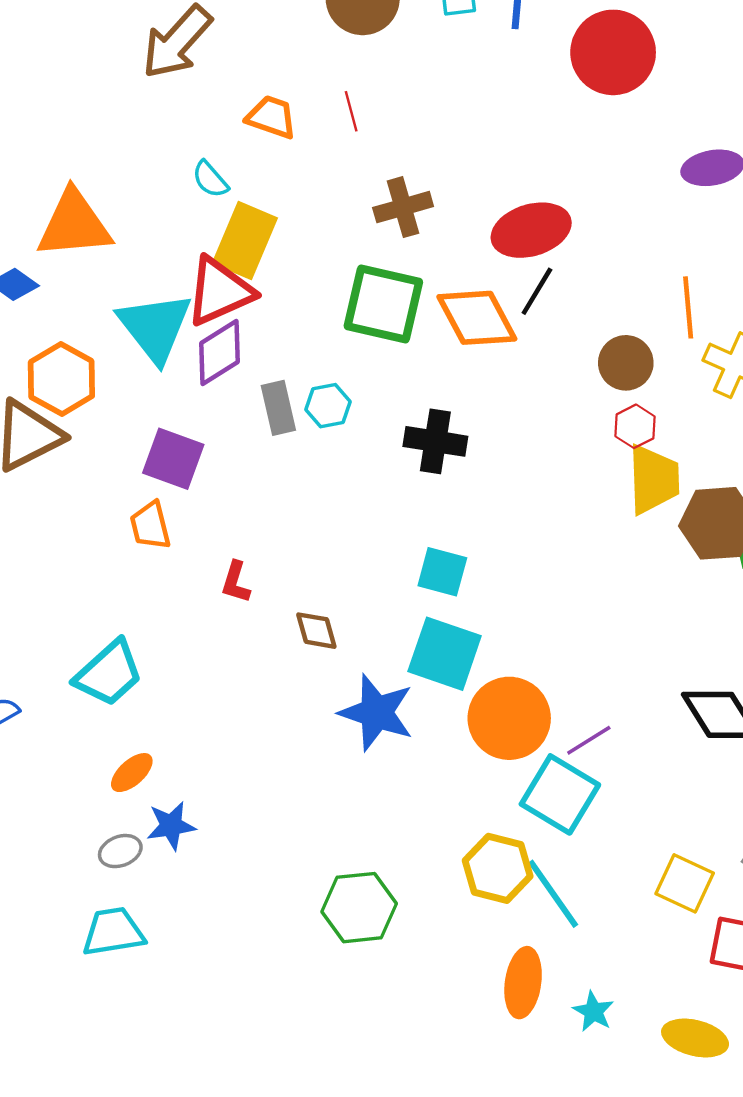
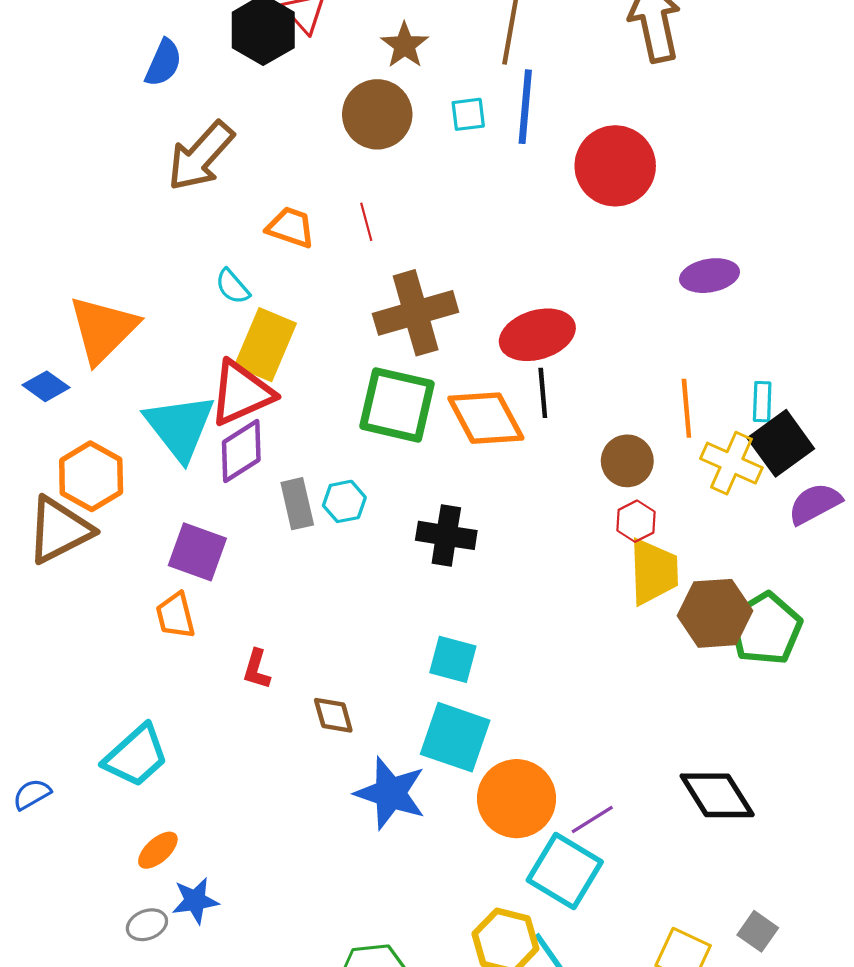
brown cross: (403, 207) -> (416, 313), size x1.5
orange triangle: (74, 224) -> (103, 329), turned -40
black line: (537, 291) -> (543, 393), turned -36

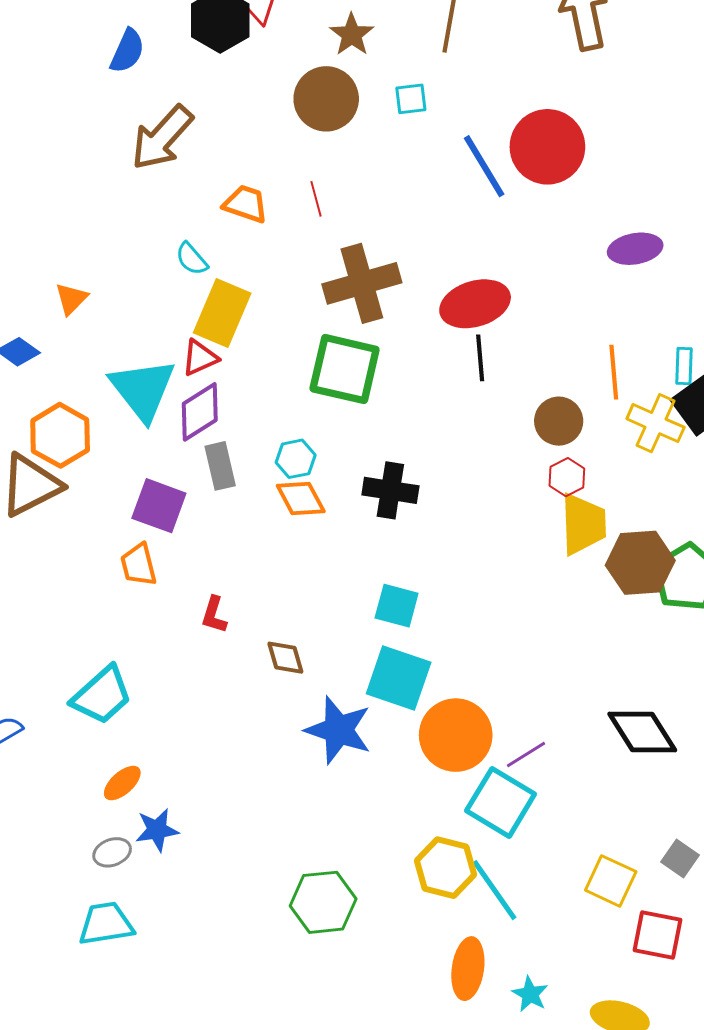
blue line: (525, 107) -> (484, 166), moved, turned -36
orange triangle: (103, 329) -> (71, 299), size x0.5
red triangle: (241, 393) -> (200, 358), size x0.6
orange diamond: (486, 418) -> (301, 499), moved, size x0.7
gray rectangle: (297, 504) -> (220, 466), moved

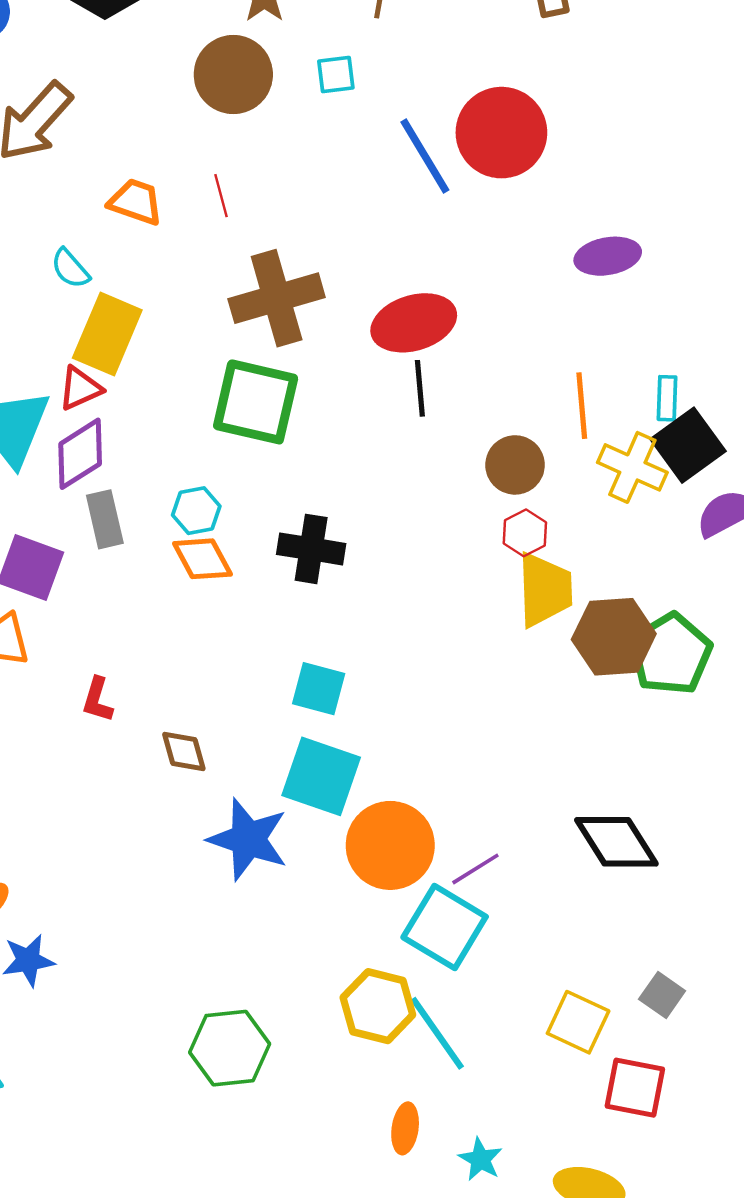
orange ellipse: (468, 969) -> (405, 1128), size x0.7

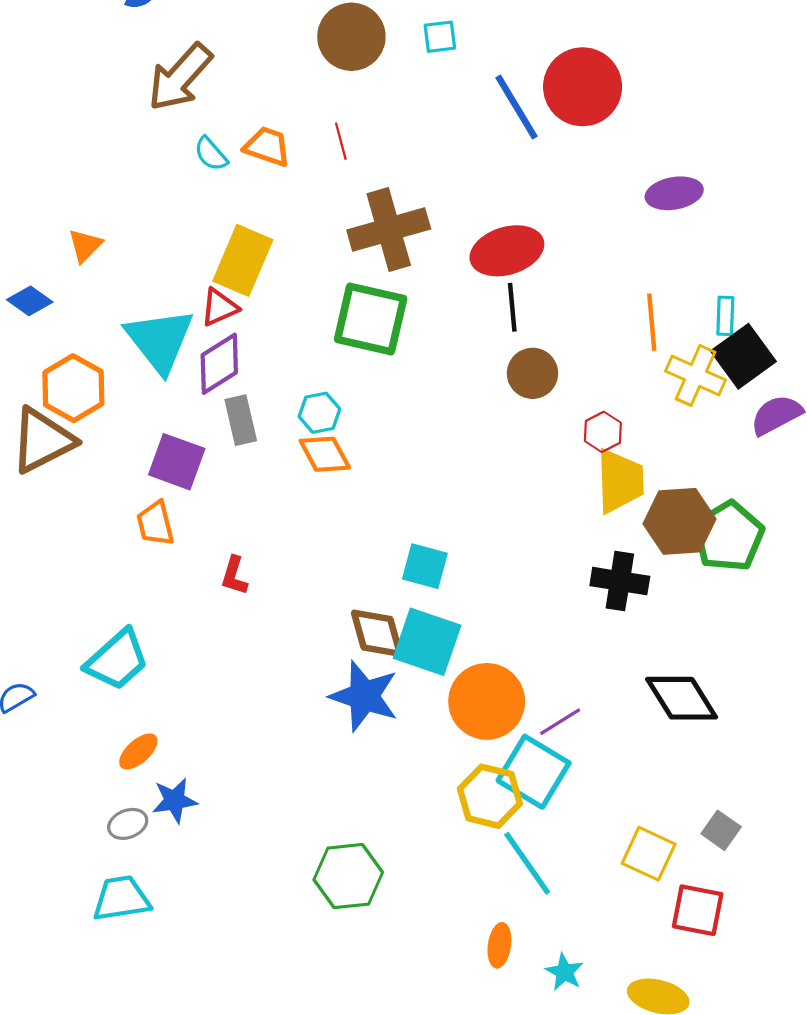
cyan semicircle: (70, 268) -> (211, 154), moved
brown circle: (515, 465) -> (532, 373), moved
black cross: (311, 549) -> (620, 581), moved
brown diamond: (184, 752) -> (377, 633), moved, size x1.4
yellow hexagon: (378, 1006) -> (490, 796), moved

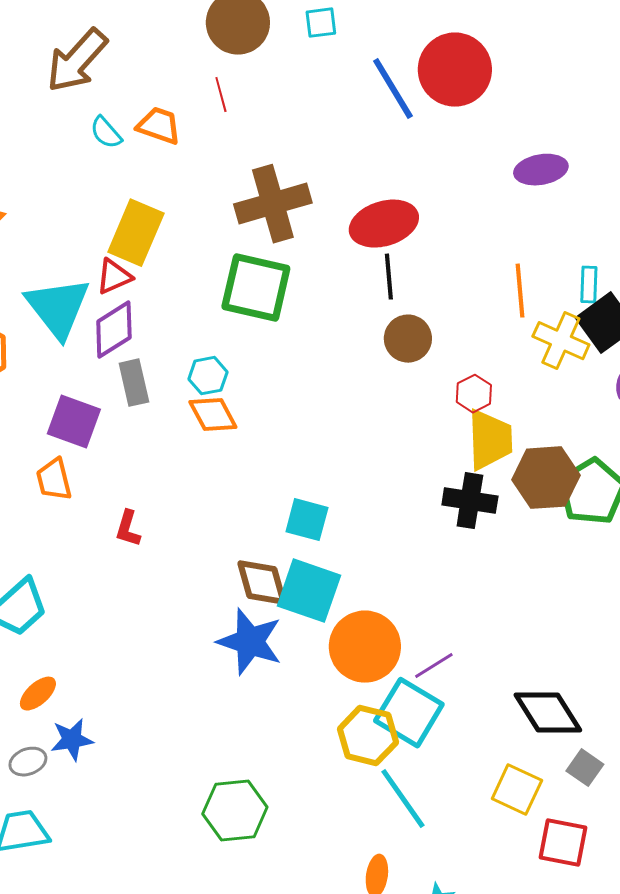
red line: (341, 141) -> (221, 95), moved
black cross: (620, 581) -> (470, 501), moved
black diamond: (682, 698) -> (548, 713), moved

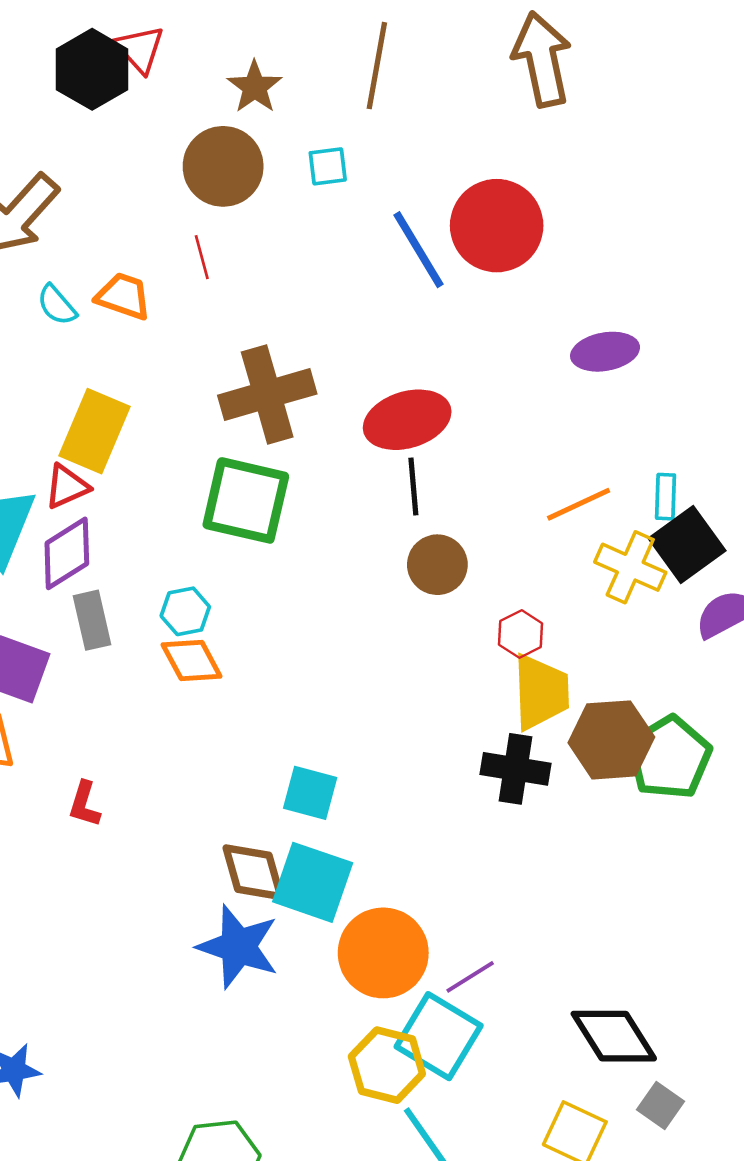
orange line: (520, 291) -> (579, 504), turned 70

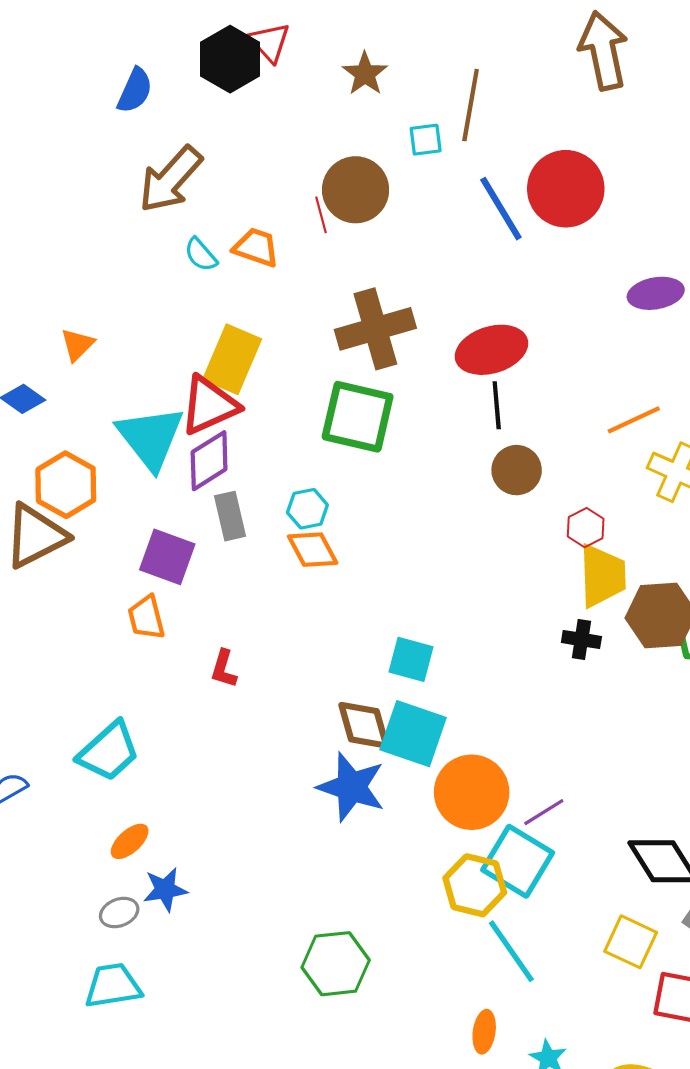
brown line: (377, 66) -> (471, 105), moved
brown circle: (223, 166) -> (356, 190), moved
red triangle: (67, 487) -> (209, 405), size x1.6
black cross: (516, 769) -> (581, 640), size x0.7

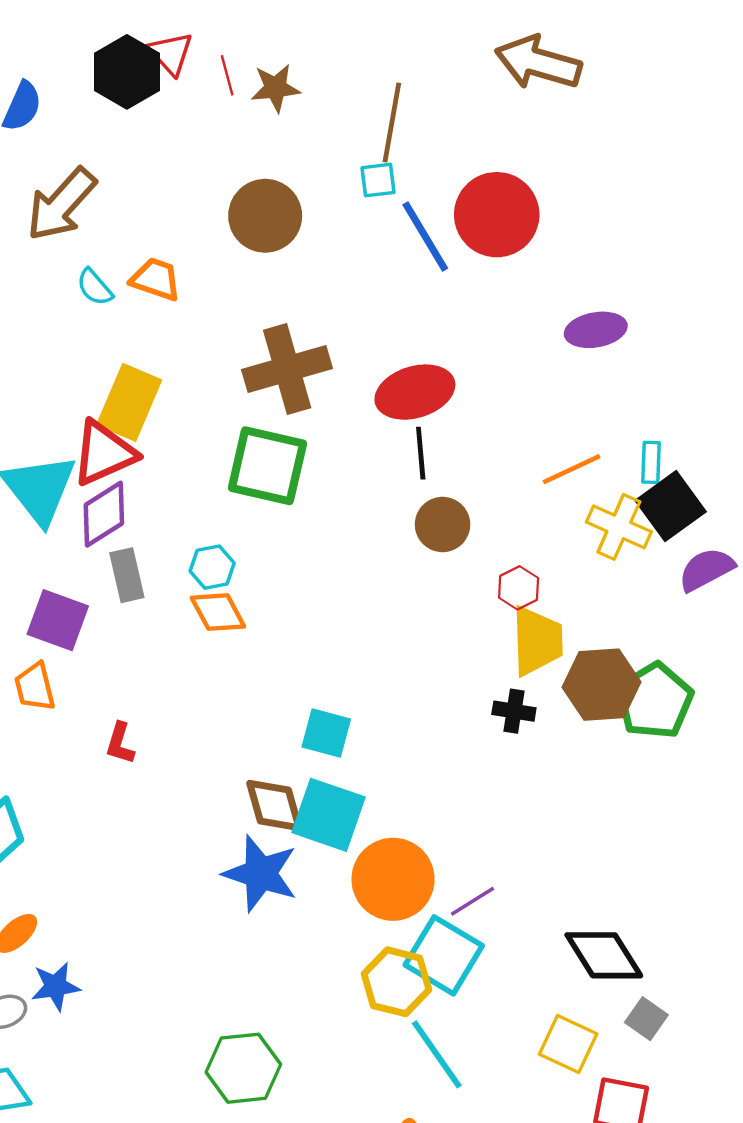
brown arrow: (603, 51) -> (538, 63), turned -62
brown star: (365, 74) -> (276, 88), turned 30
cyan square: (426, 140) -> (378, 180), moved
red line: (321, 215) -> (227, 75), moved

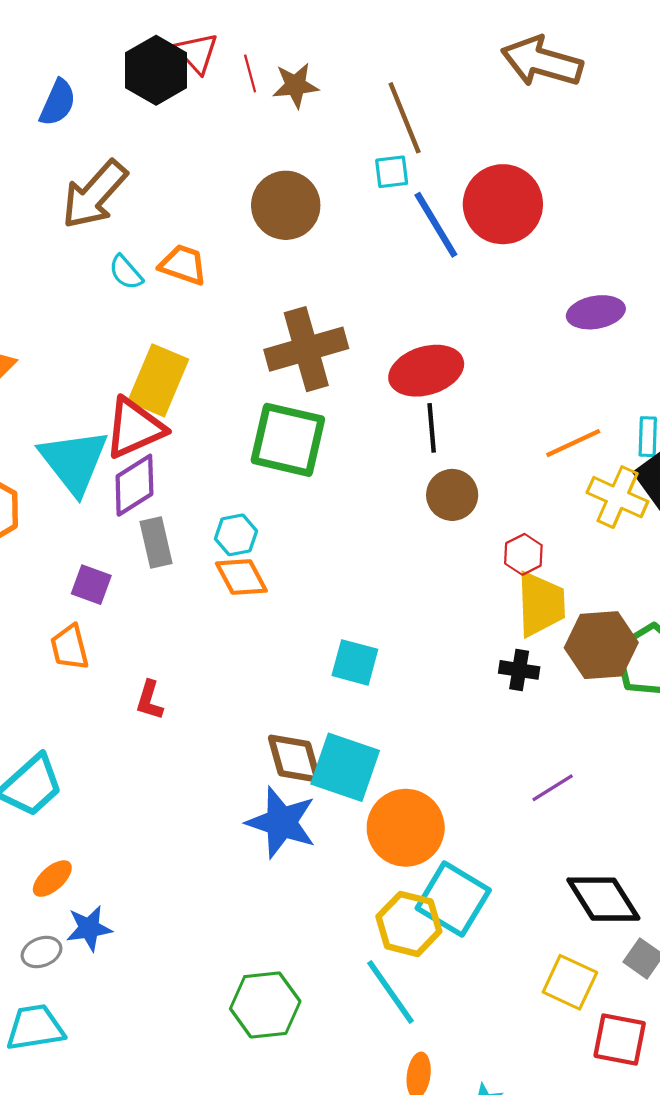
brown line: (392, 122) -> (405, 118), turned -32
purple square: (58, 620) -> (91, 585), size x0.7
cyan square: (326, 733) -> (355, 662), moved
purple line: (472, 901) -> (553, 788), moved
cyan line: (437, 1054) -> (391, 992), moved

